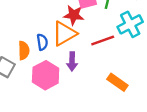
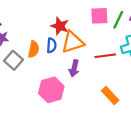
red star: (74, 15) -> (60, 26), moved
pink hexagon: (46, 75) -> (51, 90), moved

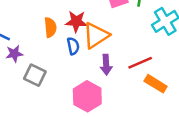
orange semicircle: (34, 49) -> (50, 27), moved
red line: (105, 56) -> (140, 63), moved

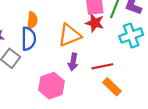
red star: (76, 21) -> (95, 23), moved
blue semicircle: (73, 46) -> (29, 39), moved, size x1.5

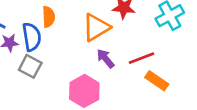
blue semicircle: (29, 39) -> (32, 37), moved
purple arrow: (73, 62) -> (105, 59), turned 140

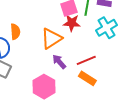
orange rectangle: (157, 81) -> (87, 78), moved

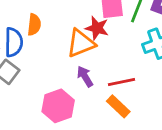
red star: (72, 23) -> (97, 28), moved

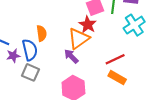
red star: (97, 28) -> (88, 25), turned 30
purple arrow: (85, 76) -> (71, 56), moved

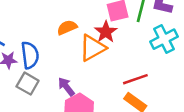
orange semicircle: (42, 33) -> (67, 27), moved, turned -112
purple arrow: (71, 56) -> (66, 87), moved

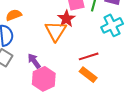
orange semicircle: (67, 27) -> (14, 15), moved
orange triangle: (93, 48) -> (56, 31), turned -30

